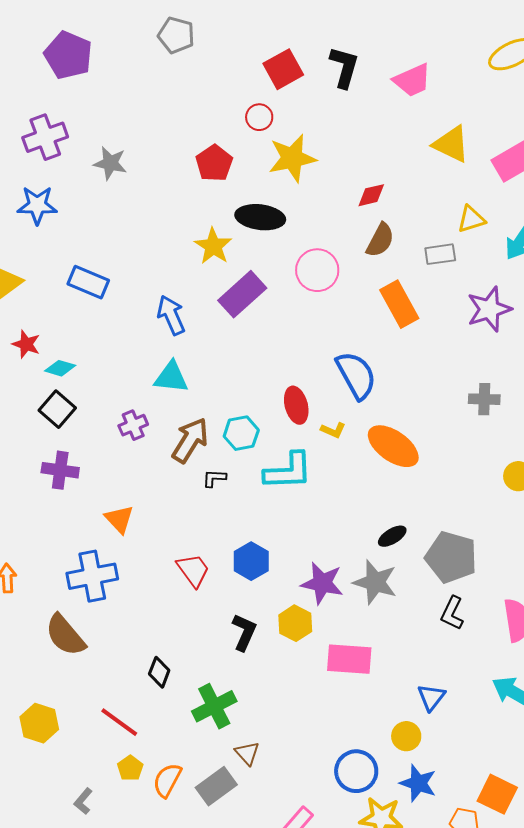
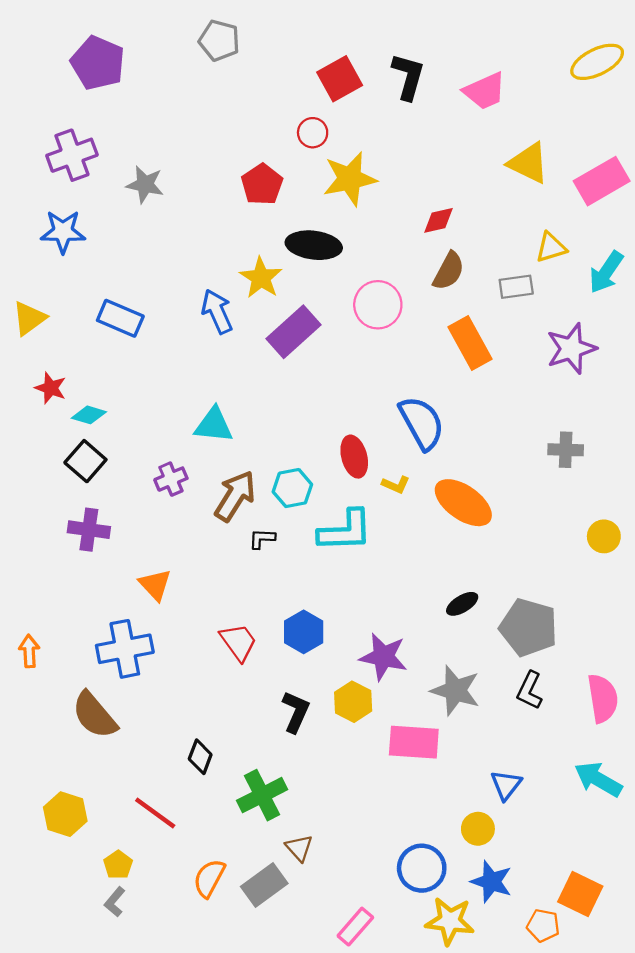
blue arrow: (171, 315) -> (217, 311), moved
gray star: (375, 582) -> (455, 690), moved
yellow pentagon: (130, 768) -> (118, 865), moved

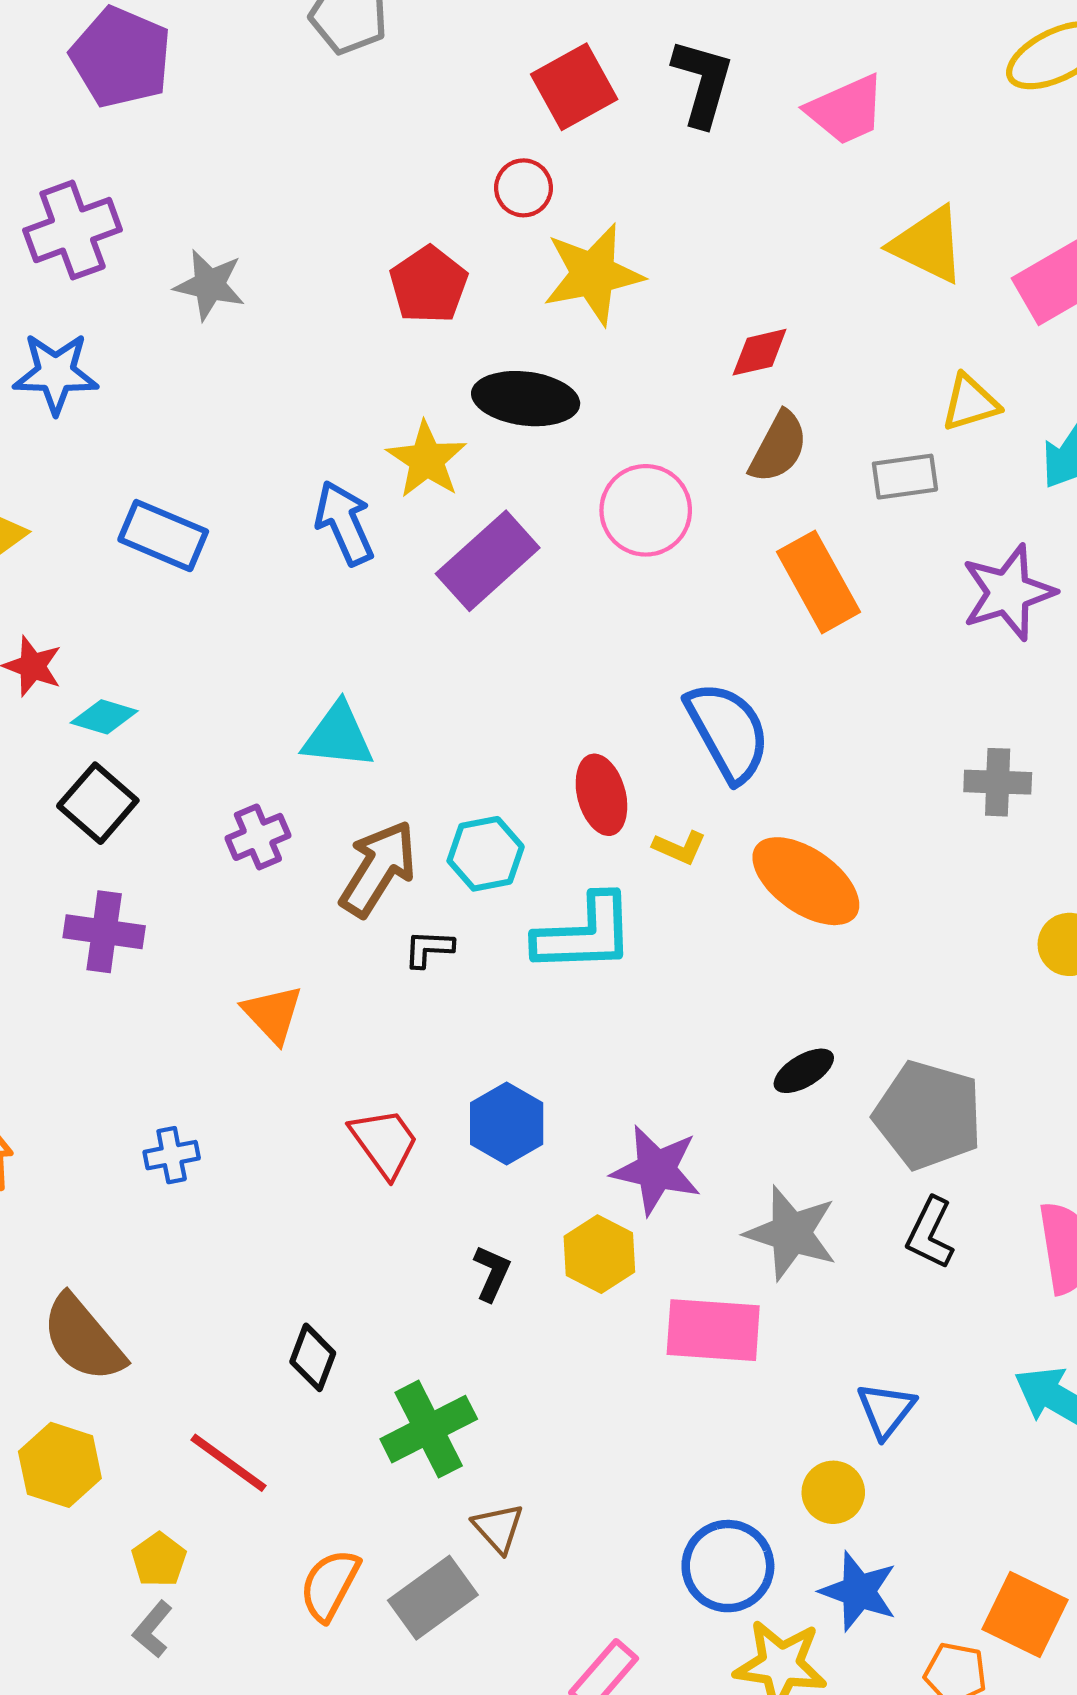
orange triangle: (155, 585) -> (273, 1014), moved
blue cross: (125, 649) -> (172, 1155), size x0.5
black L-shape: (296, 712) -> (492, 1273), size x0.7
brown semicircle: (94, 715) -> (83, 1338), moved

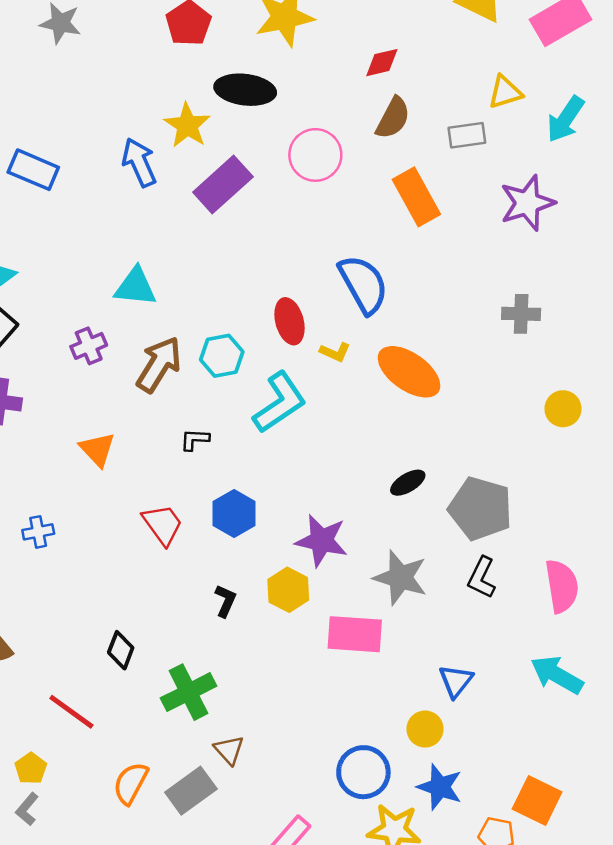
cyan L-shape: (585, 934) -> (280, 403), turned -32
black L-shape: (429, 949) -> (195, 440), moved

